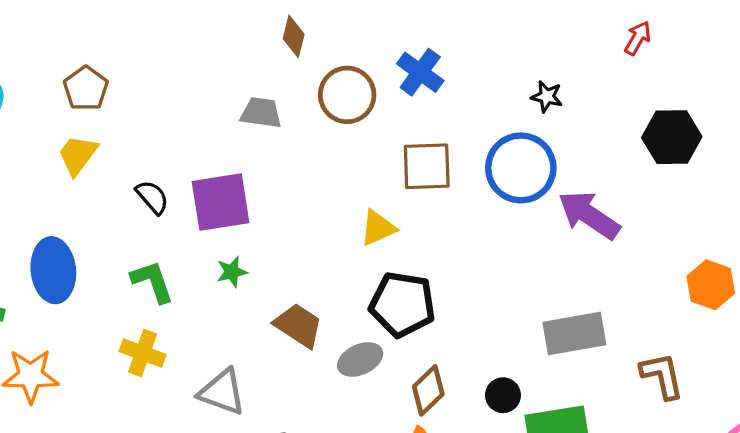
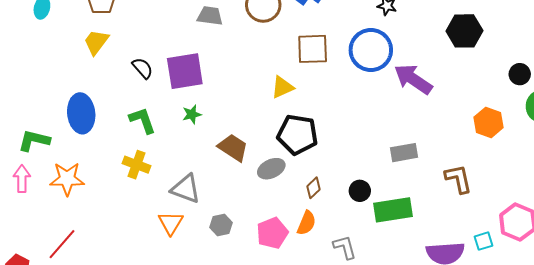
gray rectangle: (574, 334) -> (404, 153), size x0.7
brown diamond: (428, 390) -> (314, 188), size x0.7

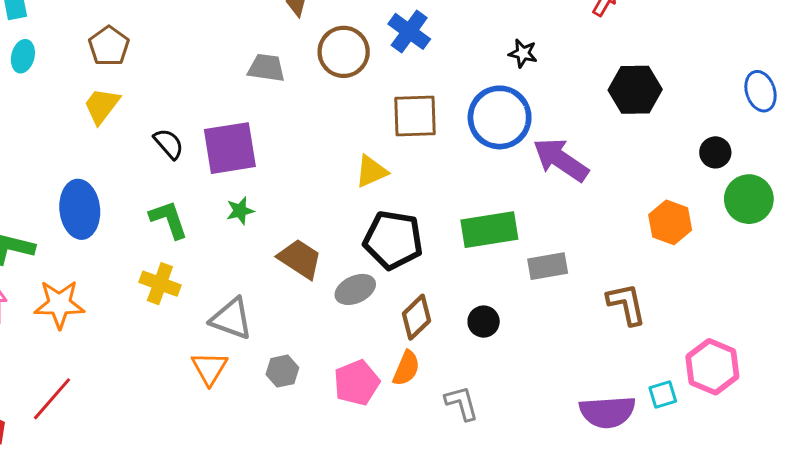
brown diamond: (314, 188) -> (416, 317), size x1.4
green rectangle: (393, 210) -> (489, 230), moved

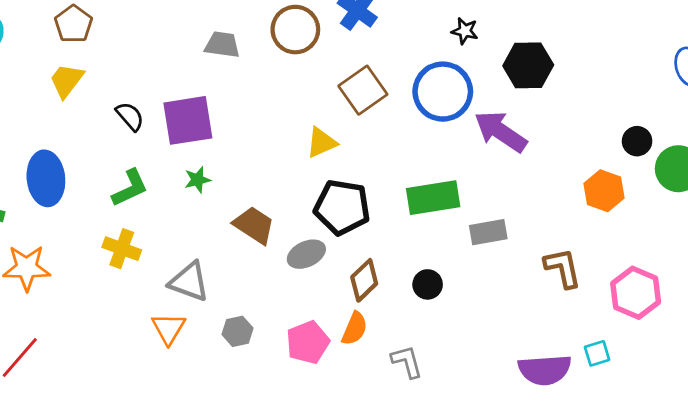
black hexagon: (635, 90) -> (528, 65), moved
brown square: (415, 116) -> (363, 90), turned -33
black circle: (715, 152) -> (637, 141), moved
green L-shape: (169, 219) -> (130, 188), turned 84
pink hexagon: (712, 367) -> (636, 293), moved

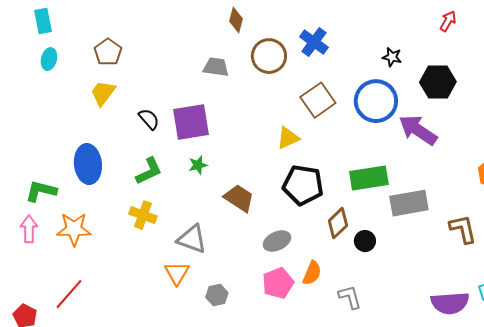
gray rectangle: (488, 232) -> (409, 203), size x1.4
gray ellipse: (306, 254) -> (277, 241), moved
brown diamond: (364, 280) -> (338, 223), moved
gray hexagon: (237, 331) -> (217, 295), moved

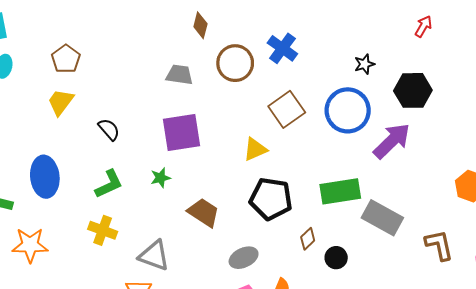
black star: (392, 57) -> (364, 64), turned -30
purple square: (191, 122) -> (182, 133), moved
purple arrow: (418, 130) -> (392, 141), turned 102
gray rectangle: (409, 203) -> (382, 218), turned 39
brown diamond: (338, 223) -> (308, 239), size x0.7

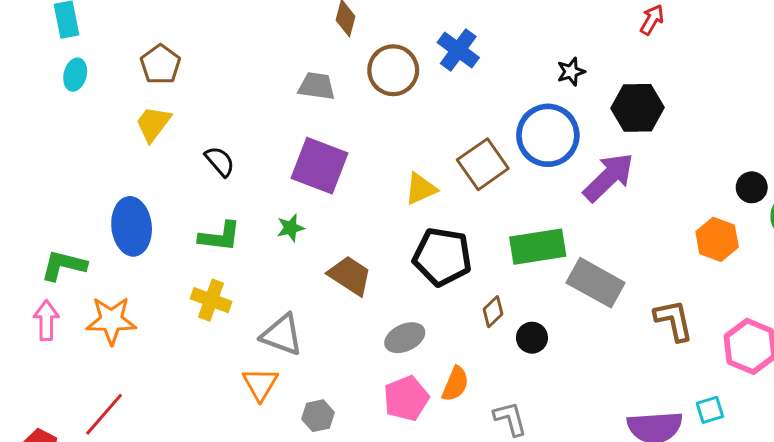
brown square: (287, 109) -> (483, 164), moved
purple square: (182, 133) -> (319, 166), turned 30
green L-shape: (109, 184) -> (220, 236), turned 32

